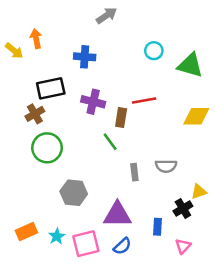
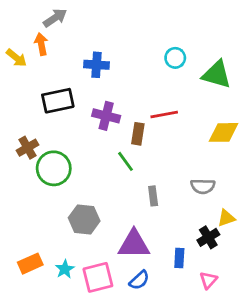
gray arrow: (106, 16) -> (55, 18), moved
brown cross: (35, 114) -> (27, 148), moved
gray semicircle: (166, 166) -> (203, 186), moved

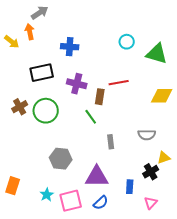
green circle: (54, 168) -> (46, 111), moved
orange rectangle: (30, 264) -> (13, 186), moved, turned -48

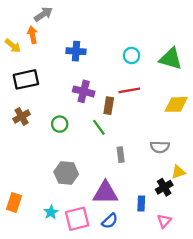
cyan circle: (127, 42) -> (132, 56), moved
black rectangle: (42, 73) -> (26, 79), moved
green circle: (46, 111) -> (60, 124), moved, size x0.6

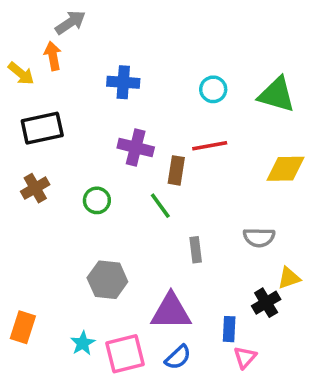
pink triangle: (164, 221) -> (245, 357), moved

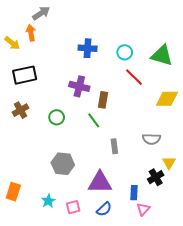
blue cross: (123, 82) -> (88, 48), moved
red line: (210, 146) -> (134, 77), moved, turned 54
yellow triangle: (289, 278) -> (169, 163), turned -40
pink square: (125, 354) -> (73, 207), size x0.6

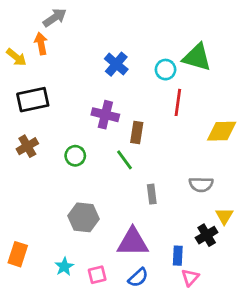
blue cross: (88, 48) -> (116, 64), turned 36
green triangle: (162, 55) -> (197, 57), moved
red line: (134, 77) -> (178, 102), turned 54

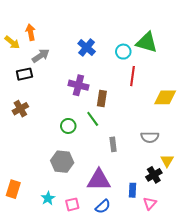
gray arrow: (55, 18) -> (41, 56), moved
black rectangle: (33, 100) -> (24, 74), size x0.7
green circle: (75, 156) -> (68, 126), moved
pink triangle: (190, 277) -> (150, 203), moved

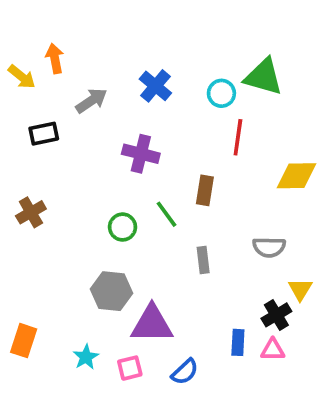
gray arrow: (41, 56) -> (91, 101), moved
brown rectangle: (102, 98) -> (205, 190), moved
brown cross: (20, 109) -> (31, 212), moved
purple triangle: (99, 180) -> (152, 324), moved
pink triangle: (150, 203) -> (273, 350), moved, turned 48

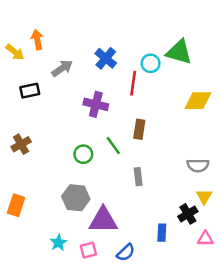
red line: (238, 137) -> (133, 83), moved
yellow diamond: (297, 176) -> (198, 101), moved
gray semicircle: (269, 247) -> (198, 165), moved
orange rectangle: (24, 341) -> (16, 205), moved
pink triangle: (273, 350) -> (205, 239), moved

